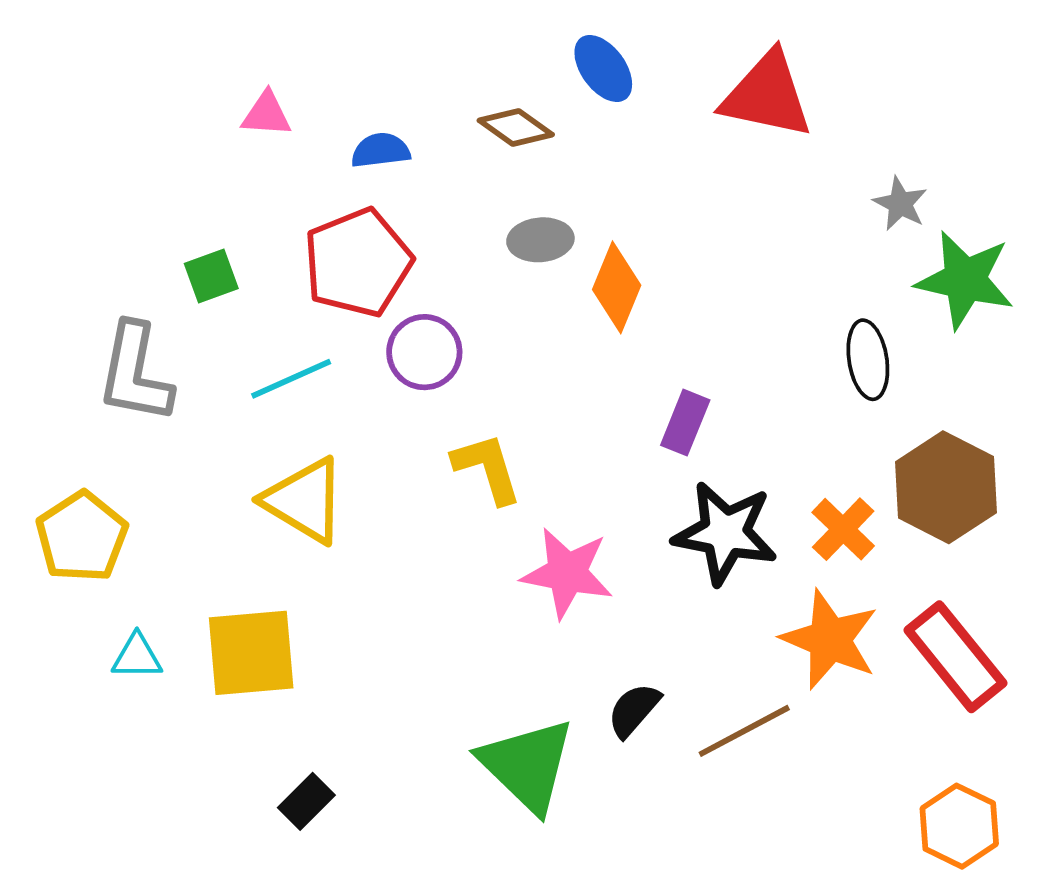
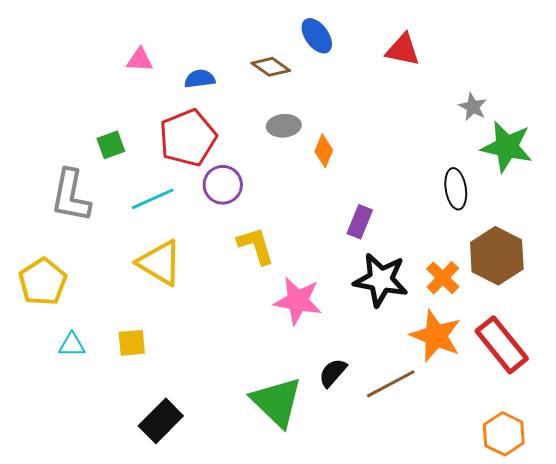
red triangle: (767, 95) -> (403, 50), size x0.7
orange diamond: (617, 287) -> (324, 151), size x0.7
yellow square: (251, 653) -> (132, 343), size x0.6
black rectangle: (306, 801) -> (161, 421), size x1.5

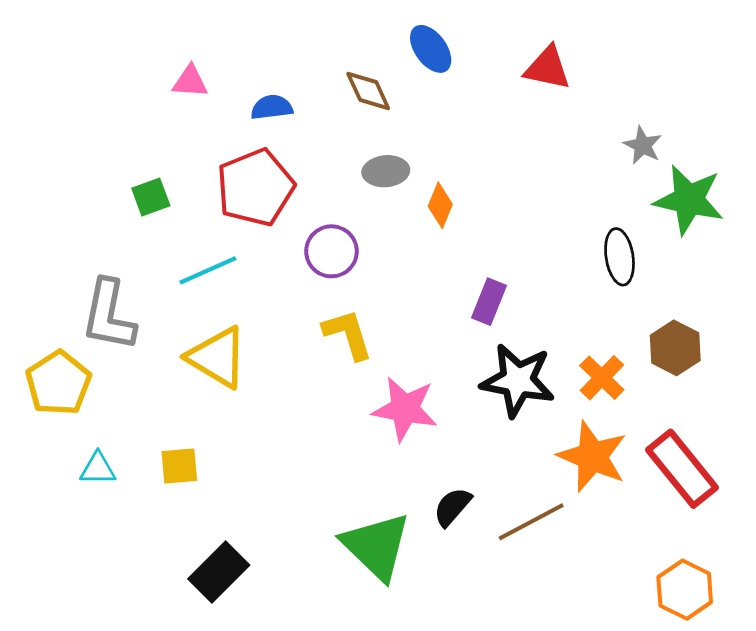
brown diamond: (271, 67) -> (368, 91), turned 30
purple circle: (223, 185) -> (331, 251), moved
gray L-shape: (71, 196) -> (109, 315), moved
brown hexagon: (497, 256) -> (675, 348), size x0.7

